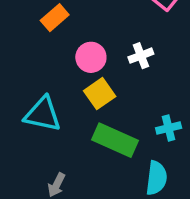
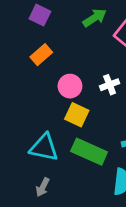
yellow square: (100, 94) -> (77, 115), turned -30
cyan triangle: (43, 114) -> (44, 148), moved

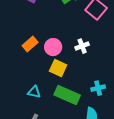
orange rectangle: (41, 55) -> (30, 44), moved
cyan triangle: (44, 148) -> (34, 92), size x0.6

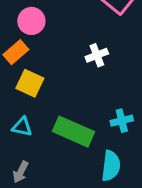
pink circle: (53, 47) -> (31, 21), moved
yellow square: (58, 68) -> (30, 83), moved

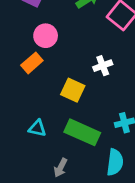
yellow square: (30, 83) -> (73, 90), moved
gray arrow: (21, 172) -> (61, 168), moved

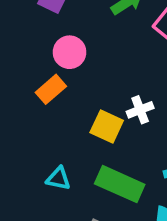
white cross: (103, 66) -> (140, 110), moved

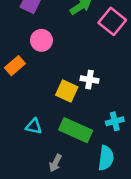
orange rectangle: (51, 89) -> (15, 66), moved
white cross: (140, 110) -> (90, 80), turned 30

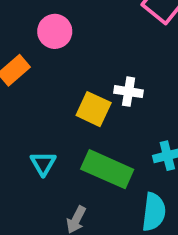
cyan triangle: (34, 126) -> (43, 163), turned 48

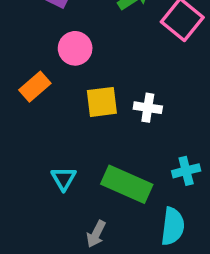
yellow square: (94, 109) -> (102, 102), moved, turned -32

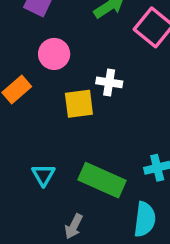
white cross: (148, 108) -> (109, 82), moved

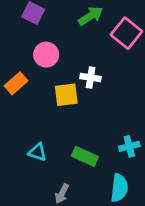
cyan triangle: (43, 175) -> (38, 152), turned -42
green rectangle: (102, 180) -> (85, 156), size x0.7

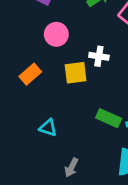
orange rectangle: (16, 83) -> (30, 74), moved
green rectangle: (85, 156) -> (109, 118), moved

